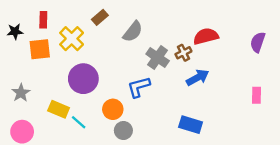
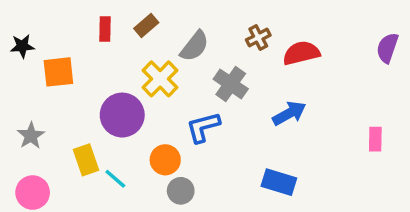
red rectangle: (43, 20) -> (105, 29), moved
yellow cross: (72, 39) -> (160, 79), moved
purple semicircle: (258, 42) -> (387, 48), moved
brown cross: (183, 53) -> (258, 38), moved
yellow rectangle: (59, 109) -> (86, 160), turned 48

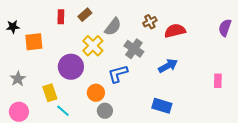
cyan line: (115, 179) -> (63, 111), moved

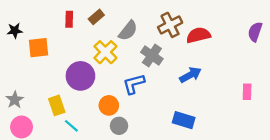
brown cross: (150, 22) -> (170, 25), size x1.5
gray star: (18, 79) -> (15, 100), moved

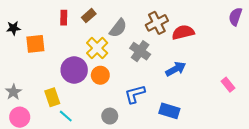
purple semicircle: (255, 32) -> (235, 17), moved
blue L-shape: (134, 84) -> (135, 94), moved
pink rectangle: (247, 92) -> (228, 85), turned -40
orange circle: (109, 105) -> (100, 75), moved

